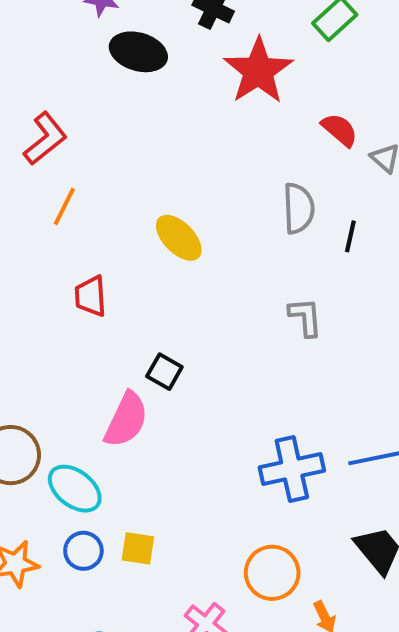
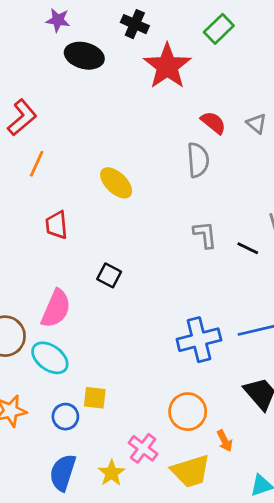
red semicircle: (340, 130) -> (213, 123), moved
black line: (350, 236) -> (248, 248), moved, turned -75
pink semicircle: (126, 420) -> (56, 309), moved
blue circle: (83, 551) -> (65, 417), moved

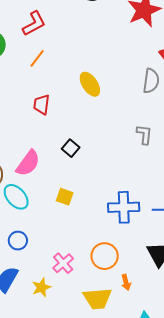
yellow square: (95, 398) -> (65, 197), moved
pink cross: (143, 448) -> (63, 263), moved

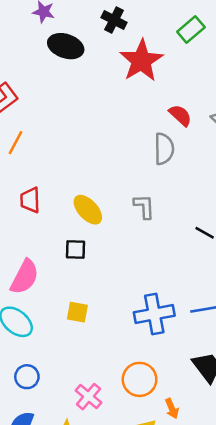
yellow ellipse: (90, 84) -> (88, 210), moved
gray L-shape: (144, 134) -> (144, 207), moved
black square: (71, 148) -> (75, 250), turned -30

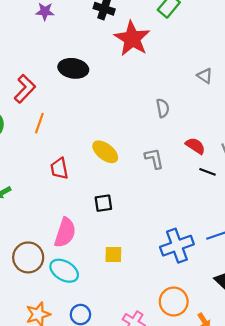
black ellipse: (66, 46) -> (73, 68), moved
red semicircle: (180, 115) -> (195, 146), moved
gray semicircle: (164, 149) -> (163, 108), size x0.7
yellow ellipse: (88, 210) -> (105, 152), moved

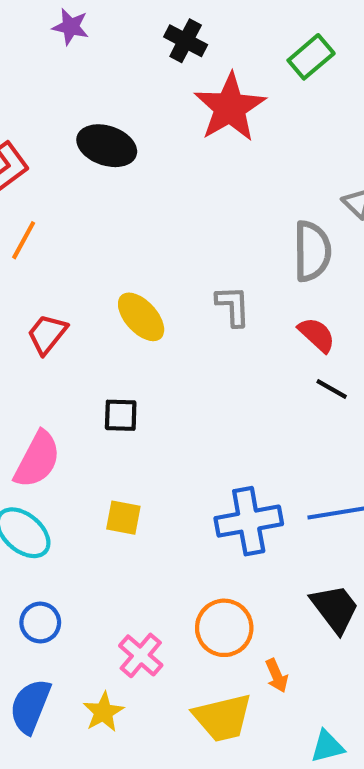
gray semicircle: (163, 108) -> (312, 251), moved, size x1.6
gray L-shape: (154, 158) -> (233, 306), moved
red trapezoid: (59, 168) -> (47, 334), turned 40

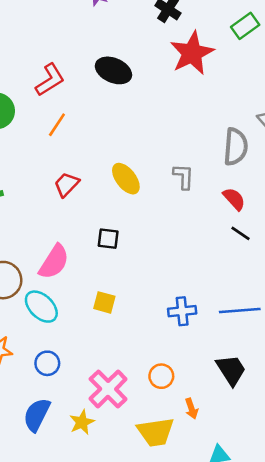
blue cross: (249, 521) -> (182, 311), size x0.7
orange circle: (224, 628) -> (161, 376), size x0.7
pink cross: (141, 655) -> (108, 389), size x1.4

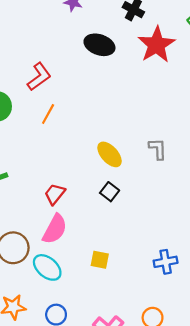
black ellipse: (113, 70) -> (99, 45), moved
red trapezoid: (67, 184) -> (55, 194), moved
black square: (108, 239) -> (110, 192), moved, turned 36

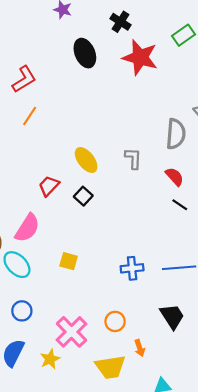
black ellipse: (99, 45) -> (85, 53), turned 44
red star: (156, 45) -> (140, 57), turned -30
red trapezoid: (55, 194) -> (49, 186), moved

